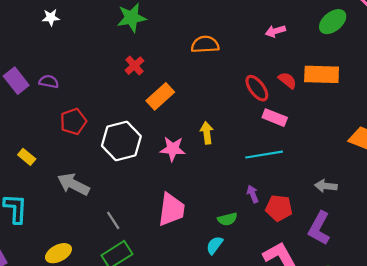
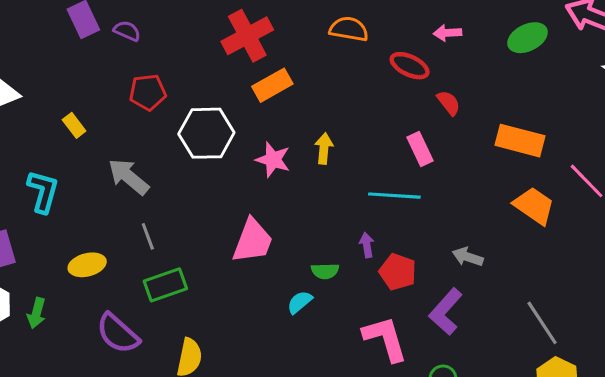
red cross: (134, 66) -> (247, 36), size x1.8
orange rectangle: (322, 74) -> (520, 141), moved
red ellipse: (257, 88) -> (410, 66), moved, turned -40
pink rectangle: (275, 118) -> (420, 149), turned 30
gray line: (113, 220) -> (148, 236), moved

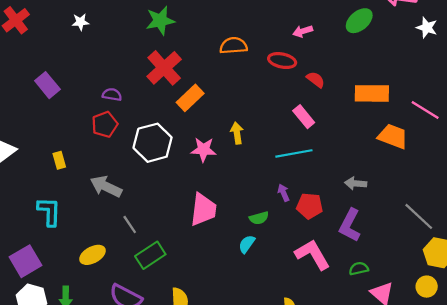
purple semicircle: (127, 31) -> (112, 95), moved
yellow rectangle: (74, 125) -> (59, 160), turned 35

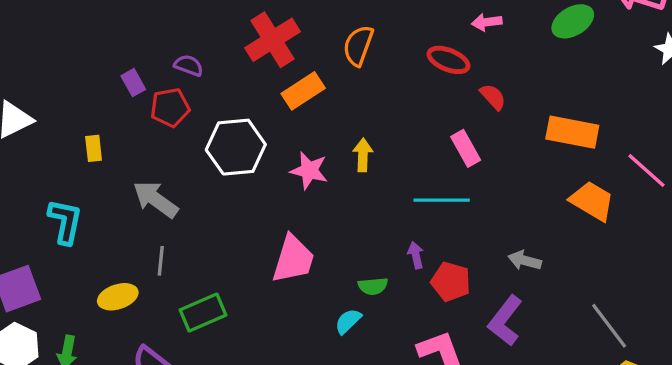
orange semicircle: (233, 46) -> (358, 46), moved, turned -76
purple rectangle: (47, 85) -> (133, 83), moved, size x0.7
gray line: (130, 225) -> (161, 261), moved, turned 30

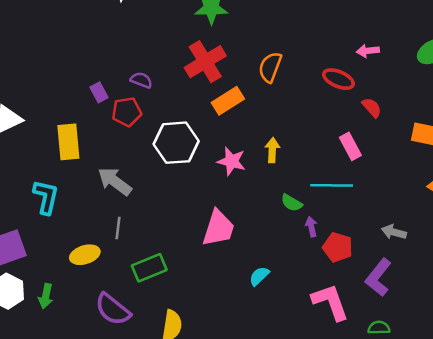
yellow rectangle: (94, 148) -> (68, 142), size x1.8
green semicircle: (373, 286) -> (292, 203), moved, turned 35

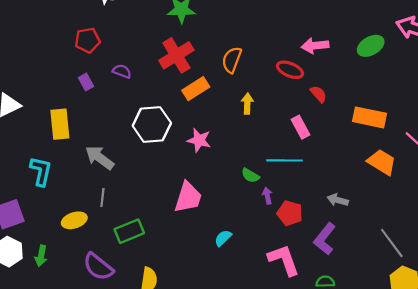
pink arrow: (368, 51) -> (315, 46), size x1.4
red pentagon: (127, 112) -> (87, 40), moved
yellow arrow: (272, 150) -> (247, 104), moved

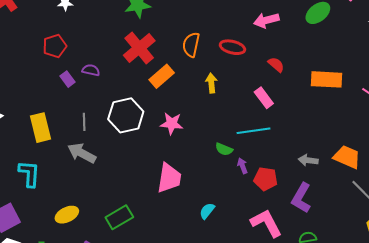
red ellipse: (290, 70) -> (232, 47), moved
purple rectangle: (86, 82) -> (68, 79), moved
orange trapezoid: (382, 162) -> (347, 157), moved
gray line: (102, 197) -> (84, 122), moved

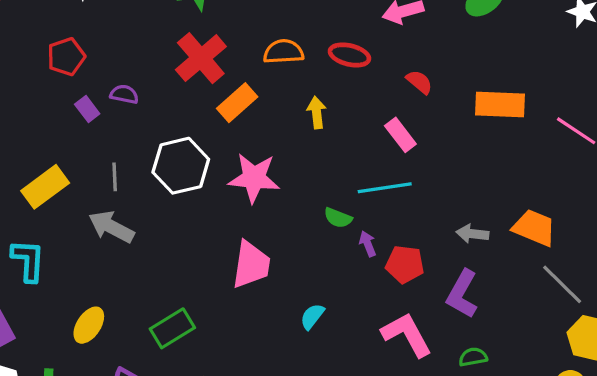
orange semicircle: (191, 45) -> (284, 52), turned 75
pink star: (172, 124) -> (254, 178), size x1.4
yellow rectangle: (40, 128) -> (45, 187), turned 68
yellow ellipse: (67, 215) -> (89, 325), turned -30

